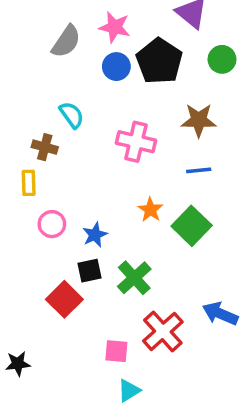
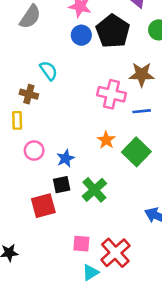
gray semicircle: (66, 41) -> (30, 17), moved
pink cross: (136, 142) -> (111, 94), moved
red square: (64, 299) -> (43, 206), turned 30
red cross: (163, 331) -> (115, 253), moved

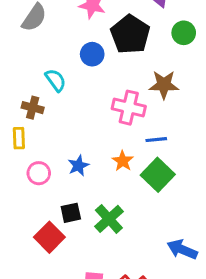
blue circle: (81, 35) -> (92, 54), moved
blue line: (142, 111) -> (156, 140), moved
blue star: (66, 158) -> (78, 166), moved
red square: (43, 206) -> (49, 237), turned -30

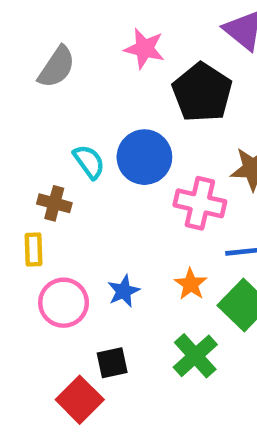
blue circle: (92, 54) -> (144, 157), moved, size x1.5
pink circle: (39, 173) -> (64, 303), size x1.4
green cross: (109, 219) -> (195, 356), moved

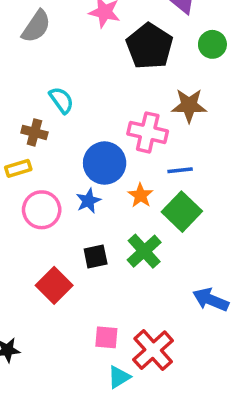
blue circle: (144, 157) -> (105, 163), moved
yellow rectangle: (34, 250) -> (18, 168), turned 75
black square: (112, 363) -> (96, 257), moved

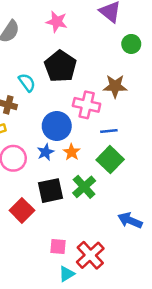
black pentagon: (150, 46) -> (60, 66), moved
orange star: (141, 195) -> (72, 152), moved
black square: (96, 257) -> (51, 191), size x1.5

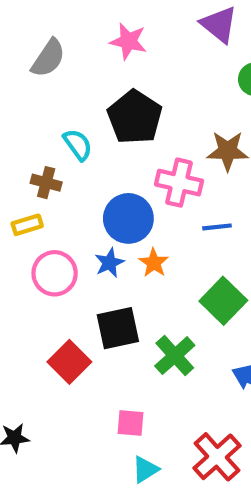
green square: (110, 160) -> (223, 301), moved
green cross: (84, 187) -> (175, 356), moved
red cross: (90, 255) -> (217, 457), moved

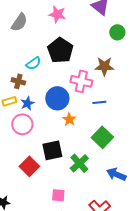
cyan semicircle: (78, 145) -> (33, 63), turned 91
blue star: (109, 263) -> (27, 103), moved

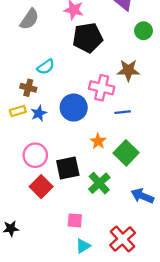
black pentagon: (60, 50) -> (88, 38), moved, turned 30
orange star: (69, 119) -> (98, 141), moved
pink circle: (22, 124) -> (35, 155), moved

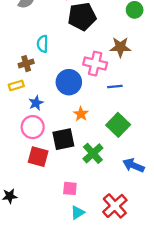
cyan semicircle: (46, 67) -> (43, 44), turned 126
brown cross: (28, 88) -> (26, 64), turned -32
blue star: (39, 113) -> (36, 103), moved
orange star: (98, 141) -> (81, 114), moved
red square: (41, 187) -> (38, 157), turned -30

